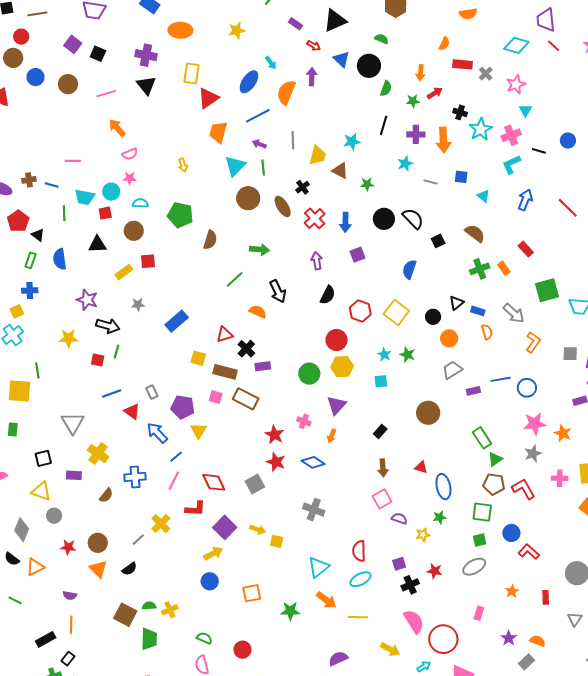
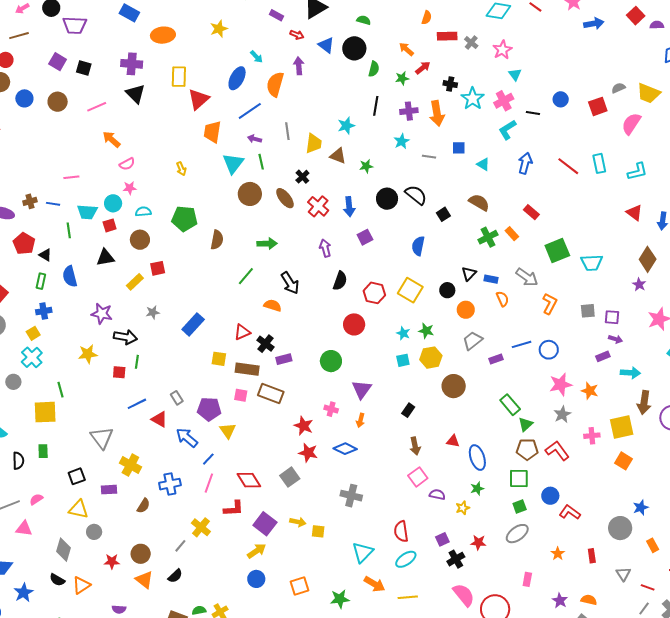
orange arrow: (421, 73) -> (406, 49), turned 133
yellow hexagon: (342, 367) -> (431, 358), moved

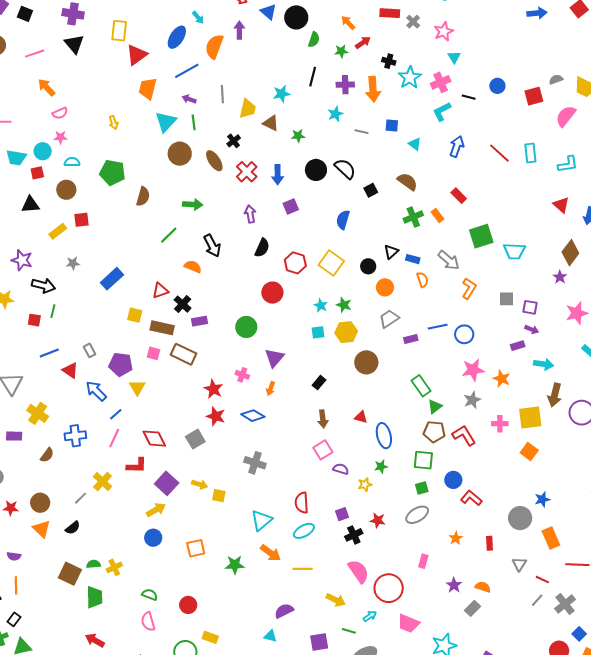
orange rectangle: (653, 545) -> (551, 538), size x1.5

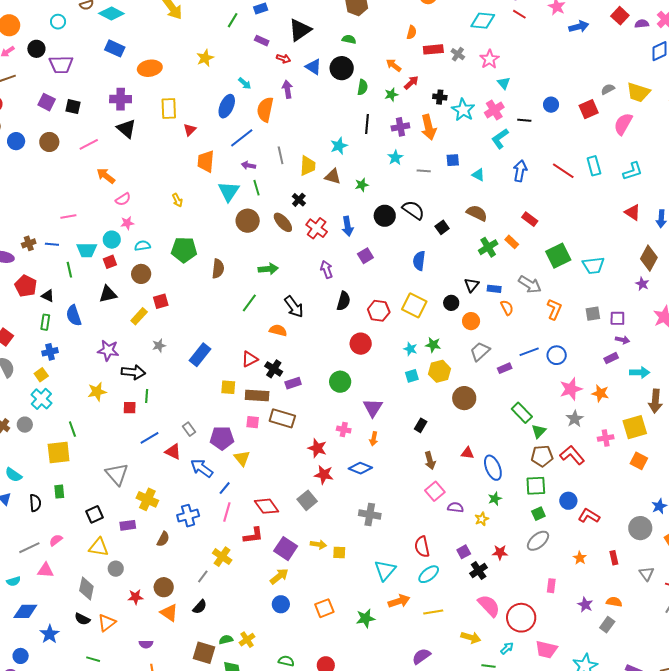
red triangle: (137, 55) -> (190, 130), size x0.6
orange arrow: (271, 553) -> (399, 601), turned -45

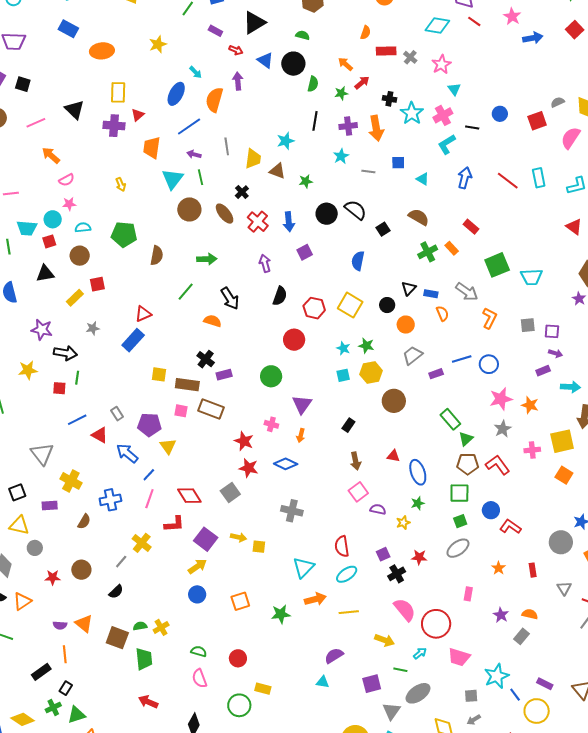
purple cross: (121, 99) -> (114, 126), moved
red triangle: (250, 359) -> (143, 314), moved
orange triangle: (169, 613) -> (84, 624), moved

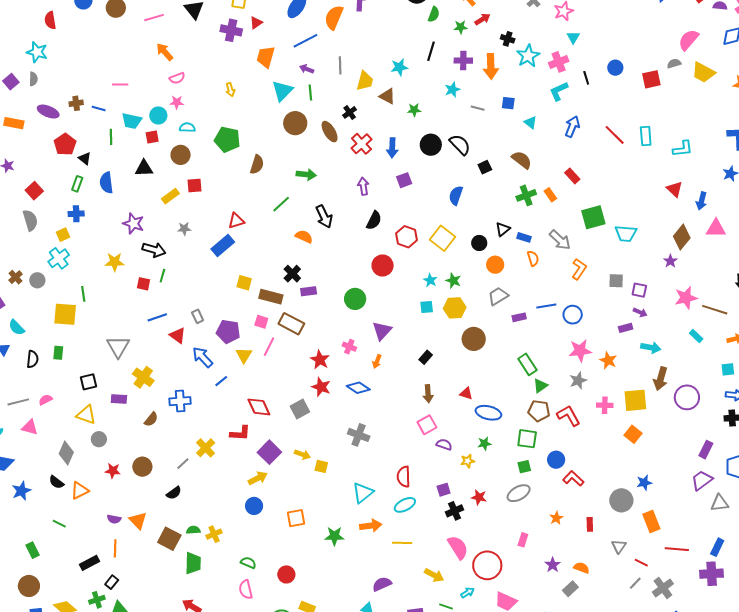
black line: (472, 128) -> (586, 78), turned 56
pink semicircle: (571, 138) -> (688, 40), moved
blue ellipse: (418, 472) -> (488, 413), turned -65
pink line: (149, 499) -> (269, 347), moved

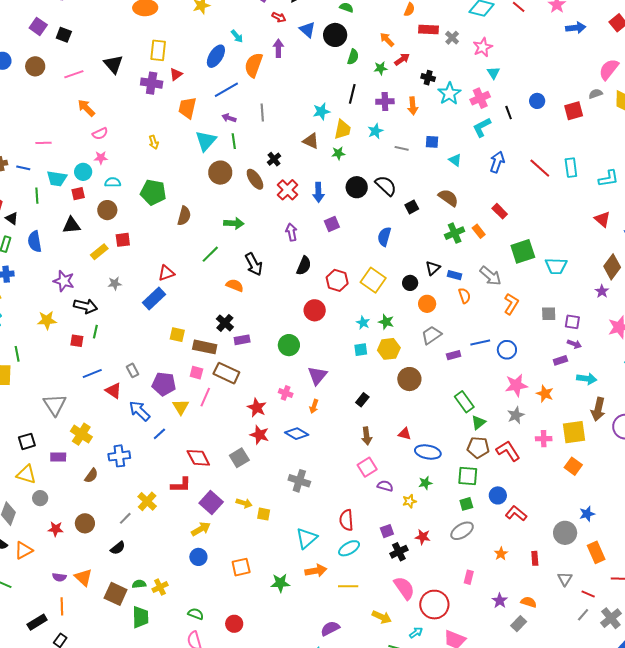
orange arrow: (491, 66) -> (413, 106), size x0.7
yellow trapezoid: (365, 81) -> (342, 129), moved

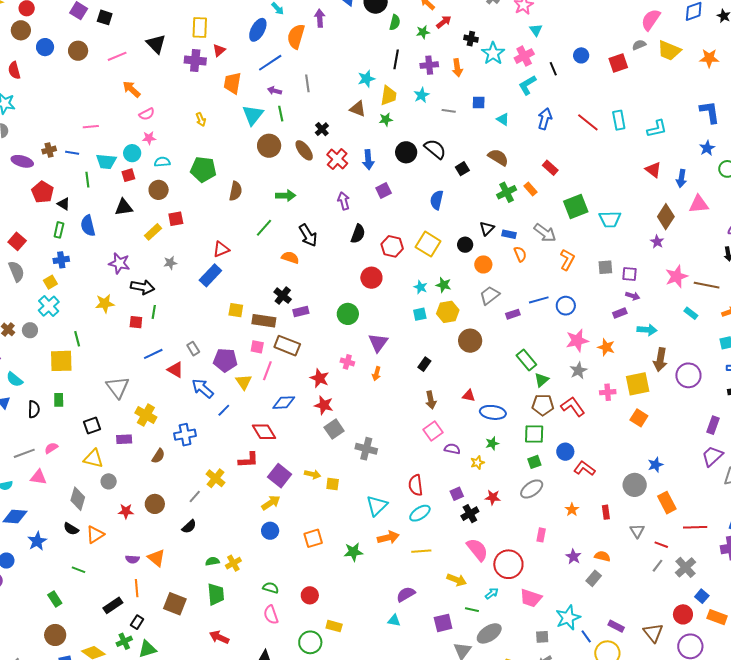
blue diamond: (297, 434) -> (284, 403), moved, turned -30
gray square: (239, 458) -> (334, 429), moved
brown square: (116, 594) -> (175, 604), moved

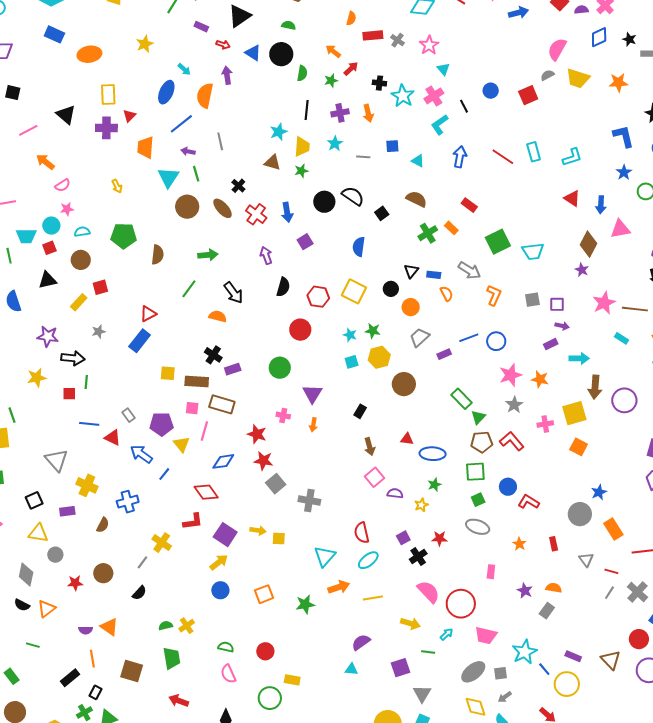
blue line: (153, 354) -> (89, 424), turned 36
gray ellipse: (532, 489) -> (478, 527), turned 60
gray ellipse: (489, 633) -> (473, 672), moved

